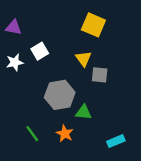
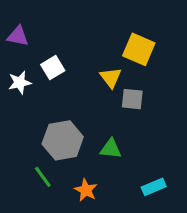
yellow square: (93, 25) -> (139, 49), moved
gray hexagon: (60, 95) -> (63, 140), moved
orange star: (65, 134) -> (86, 190), moved

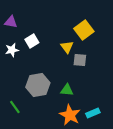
yellow square: (139, 49) -> (84, 30), turned 30
green line: (43, 177) -> (15, 107), moved
orange star: (86, 190) -> (70, 115), moved, size x1.5

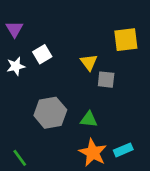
purple triangle: (11, 22) -> (14, 29), turned 48
yellow square: (84, 30) -> (126, 40), moved, turned 30
green line: (15, 107) -> (20, 158), moved

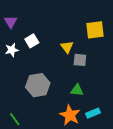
green triangle: (89, 119) -> (77, 90), moved

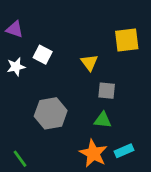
purple triangle: (11, 22) -> (15, 29), turned -40
white square: (32, 41) -> (43, 55), turned -32
gray square: (80, 60) -> (107, 91), moved

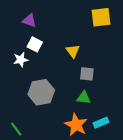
purple triangle: (15, 29) -> (29, 21), moved
yellow square: (127, 40) -> (101, 17), moved
white star: (16, 67) -> (21, 60), moved

